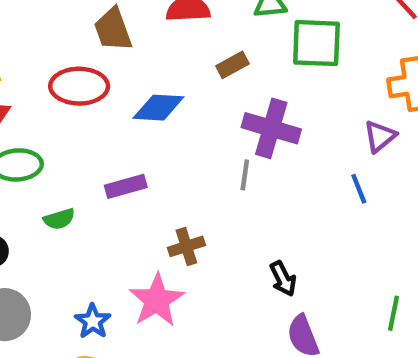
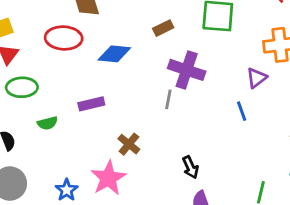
brown cross: (186, 246) -> (129, 144), turned -35

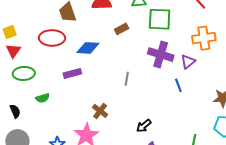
purple cross: (187, 70) -> (161, 55), moved
purple rectangle: (91, 104) -> (72, 73), moved
black arrow: (190, 167) -> (144, 126), turned 77

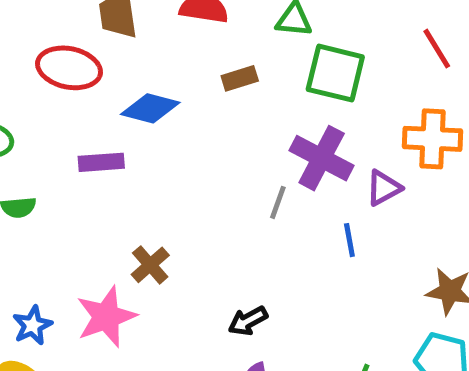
gray line: (127, 79) -> (278, 202), moved

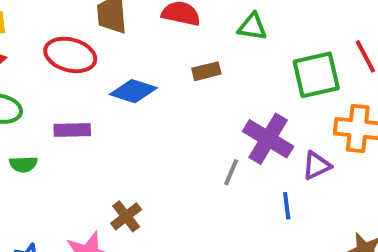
green square: (335, 73) -> (316, 75), moved, turned -30
purple rectangle: (101, 162) -> (72, 130), moved

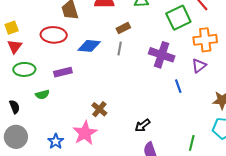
purple triangle: (317, 166) -> (199, 66), moved
gray line: (231, 172) -> (120, 49), moved

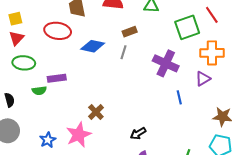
purple rectangle: (63, 72) -> (57, 78), moved

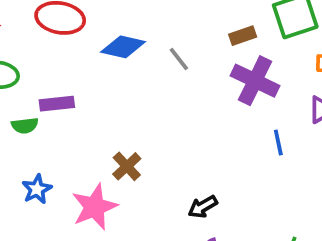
brown rectangle: (130, 32) -> (243, 36), moved
gray line: (124, 52) -> (179, 59), turned -56
blue star: (48, 140) -> (37, 189), moved

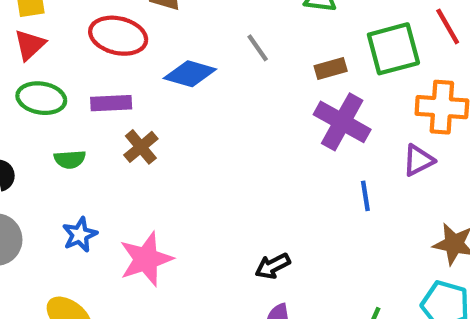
gray line: (179, 59) -> (258, 48), moved
purple rectangle: (57, 104) -> (111, 103), moved
brown cross: (127, 166) -> (141, 147), moved

